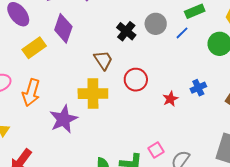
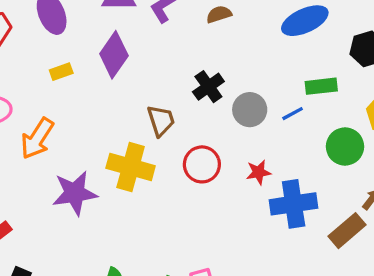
gray circle: (156, 24) -> (250, 110), moved
yellow rectangle: (34, 48) -> (61, 72), size x0.6
blue cross: (198, 88) -> (294, 204), size x1.8
red star: (170, 99) -> (259, 172), moved

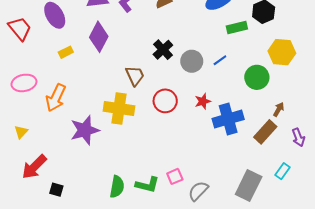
green rectangle: (321, 86) -> (237, 27), moved

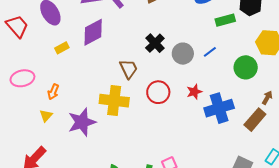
purple diamond: (99, 37) -> (93, 32), turned 36
orange arrow: (56, 98) -> (53, 92), size x0.6
yellow triangle: (21, 132) -> (46, 116), moved

